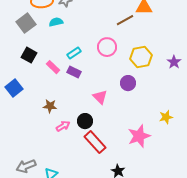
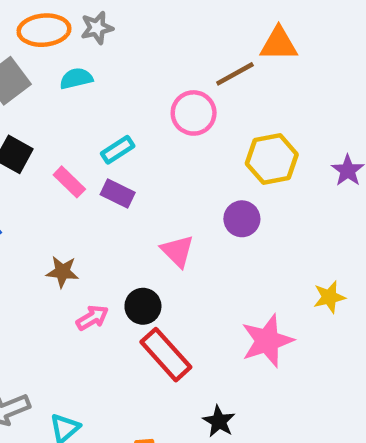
pink circle: (107, 47) -> (194, 113), moved

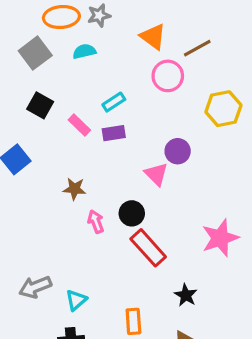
orange triangle: (279, 44) -> (153, 37), moved, turned 36
purple rectangle: (118, 193) -> (114, 133), turned -35
purple circle: (242, 219) -> (178, 151), moved
pink arrow: (92, 318) -> (96, 222), turned -80

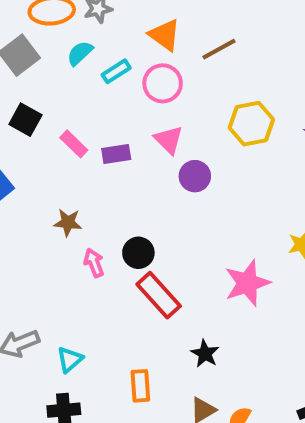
cyan semicircle: (84, 51) -> (80, 53), turned -30
pink circle: (168, 76) -> (163, 83), moved
cyan rectangle: (114, 102) -> (116, 71), moved
pink triangle: (156, 174) -> (169, 140), moved

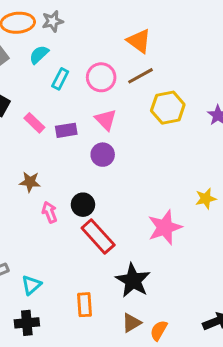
orange triangle: (165, 35) -> (139, 41), moved
brown line: (219, 49) -> (141, 76), moved
cyan rectangle: (116, 71) -> (60, 79), moved, turned -30
purple circle: (195, 176) -> (103, 155), moved
black star: (205, 354) -> (133, 280), size x1.6

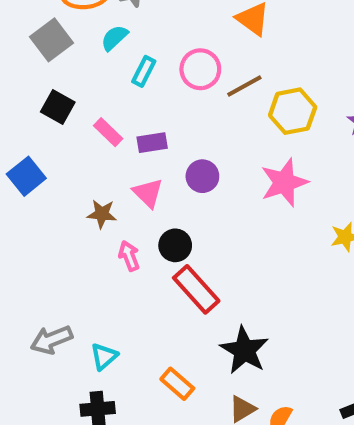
brown line: (141, 76) -> (244, 86), moved
pink triangle: (106, 120) -> (148, 193), moved
pink star: (165, 227) -> (284, 182), moved
orange rectangle: (84, 305) -> (177, 384), turned -45

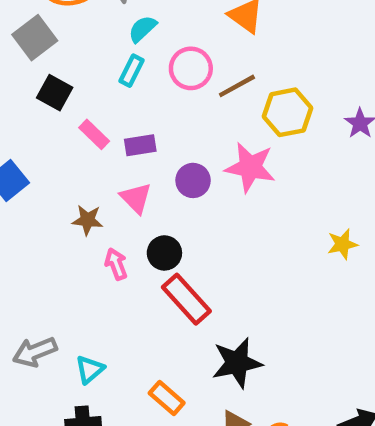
cyan semicircle: (114, 38) -> (142, 29), moved
black square: (58, 107) -> (55, 93), moved
pink star: (284, 182) -> (250, 167), moved, turned 30
black star: (244, 350) -> (237, 363), turned 30

